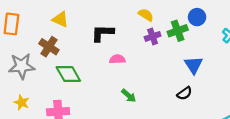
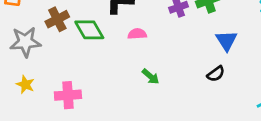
brown cross: (49, 47) -> (57, 19), turned 30
green diamond: (68, 74) -> (89, 30), moved

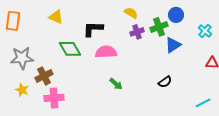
brown cross: (57, 19) -> (44, 76), moved
pink semicircle: (137, 34) -> (106, 52), size x1.5
blue triangle: (226, 41) -> (173, 45), moved, turned 30

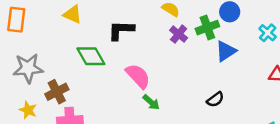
purple cross: (137, 32) -> (179, 34), turned -32
pink semicircle: (106, 52) -> (138, 76), moved, turned 50

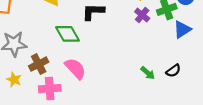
pink semicircle: (138, 76) -> (75, 68), moved
green arrow: (151, 102) -> (148, 73), moved

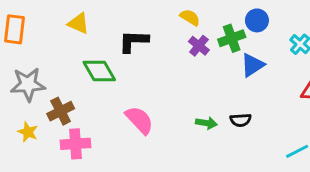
pink semicircle: (75, 68) -> (139, 120), moved
black semicircle: (173, 71) -> (241, 120), turned 32
green arrow: (148, 73) -> (206, 123), turned -32

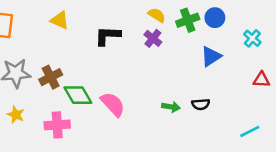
green cross: (232, 38) -> (188, 20), moved
purple cross: (199, 46) -> (153, 38), moved
green diamond: (99, 71) -> (78, 95), moved
brown cross: (61, 111) -> (51, 77), moved

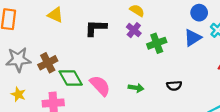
blue circle: (215, 18) -> (199, 13), moved
green cross: (188, 20) -> (157, 43), moved
blue triangle: (211, 56) -> (193, 38), moved
green arrow: (171, 107) -> (136, 88), moved

